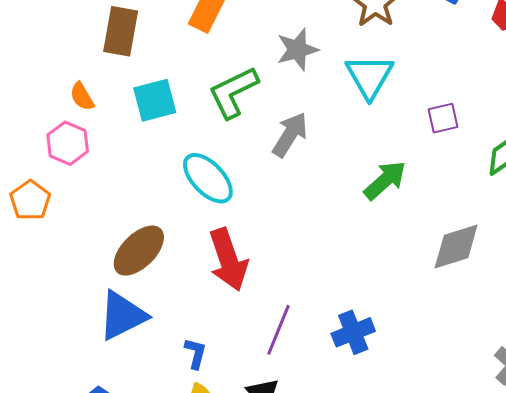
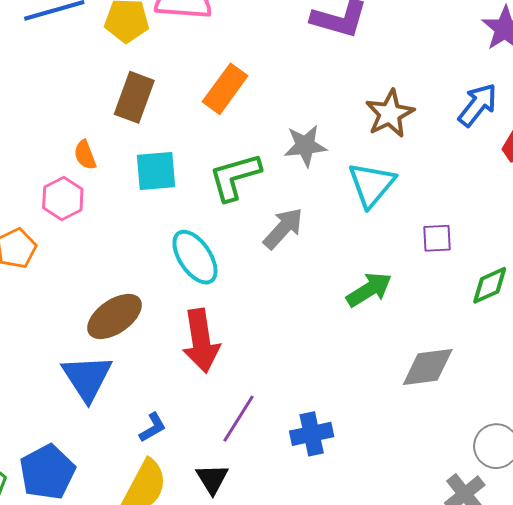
blue triangle: (122, 316) -> (87, 378), turned -46
blue L-shape: (196, 353) -> (153, 428), turned 36

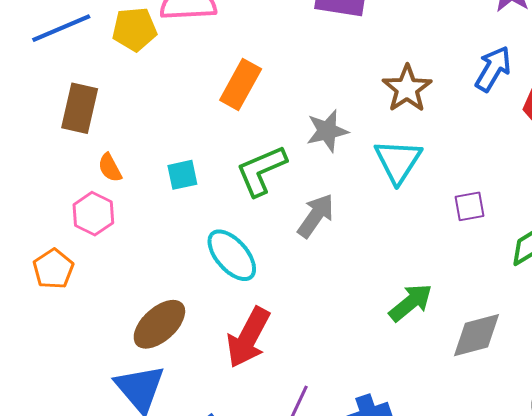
brown rectangle: (134, 97) -> (80, 108), moved
cyan square: (156, 171) -> (182, 175), size x0.7
green arrow: (369, 290) -> (411, 303), moved
red arrow: (201, 341) -> (248, 337), turned 44

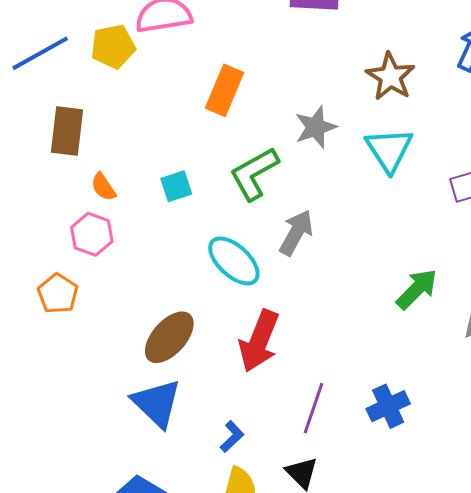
gray arrow: (316, 216) -> (296, 233), moved

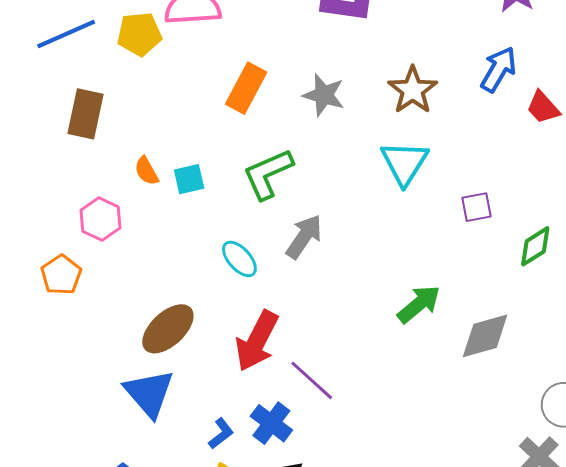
gray star: (316, 127) -> (324, 95), moved, turned 30
orange semicircle: (103, 187) -> (146, 171), moved
cyan ellipse: (234, 261) -> (239, 259), size x0.7
blue cross: (388, 406) -> (271, 423), moved, turned -33
purple line: (313, 408) -> (312, 380), moved, turned -72

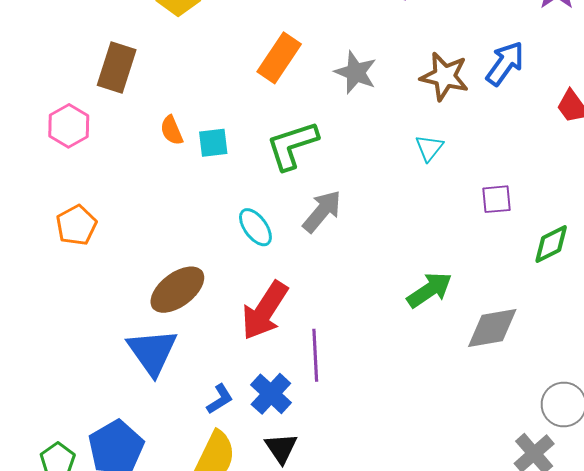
blue arrow: (498, 69) -> (505, 63), moved
brown star: (413, 90) -> (445, 76), turned -30
cyan triangle: (404, 163) -> (429, 148), size x0.6
pink hexagon: (101, 219) -> (69, 126), moved
purple line: (312, 380) -> (315, 355), turned 39

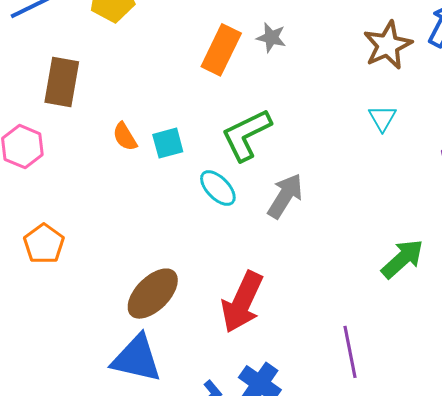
gray star: (356, 72) -> (271, 37), moved, size x0.7
brown star: (445, 76) -> (388, 45), turned -30
cyan ellipse: (255, 227) -> (218, 188), moved
blue triangle: (152, 352) -> (137, 359), turned -34
purple line: (315, 355) -> (350, 352), moved

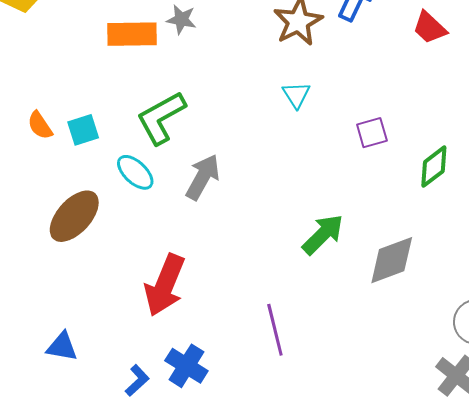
orange rectangle: (221, 50) -> (132, 34), turned 66
brown ellipse: (153, 294) -> (74, 216), moved
blue triangle: (137, 359) -> (62, 347), size x0.6

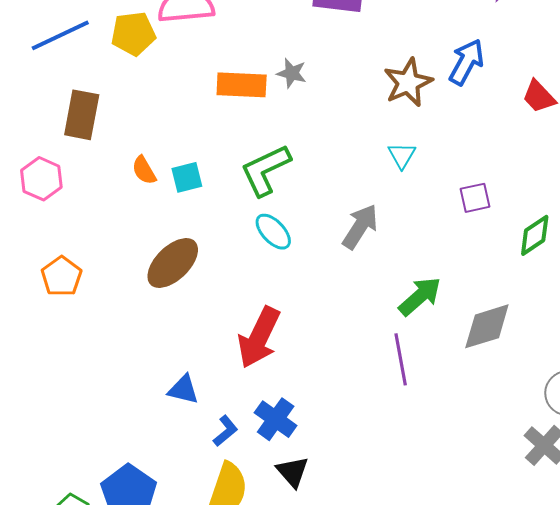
cyan ellipse: (135, 172) -> (273, 232), moved
gray arrow: (203, 177) -> (360, 227), moved
purple line: (275, 330) -> (401, 359), moved
blue triangle: (62, 347) -> (183, 390), moved

